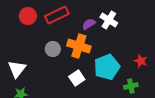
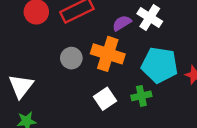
cyan pentagon: (107, 67) -> (160, 65), moved, turned 30
green cross: (131, 86) -> (141, 96), moved

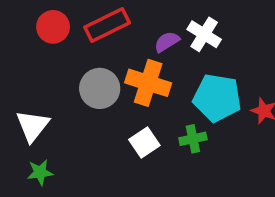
gray circle: (71, 58) -> (100, 88), size x1.4

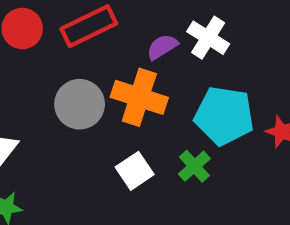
green cross: (193, 139) -> (194, 166), turned -30

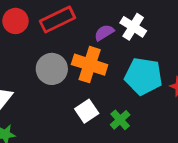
green cross: (194, 166) -> (120, 120), moved

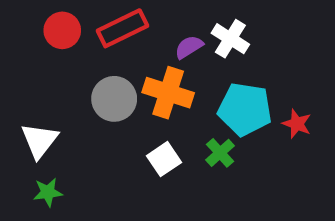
green cross: (120, 120) -> (220, 153), moved

